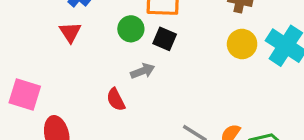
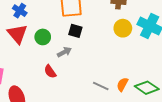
green circle: (131, 29) -> (43, 37), moved
red triangle: (70, 32) -> (17, 34), size x1.5

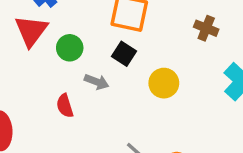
yellow circle: (123, 28) -> (164, 83), moved
gray arrow: (64, 52) -> (97, 82), turned 32

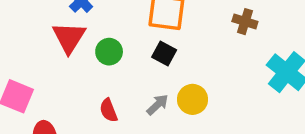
gray arrow: (97, 82) -> (157, 105), moved, turned -60
yellow circle: (164, 83) -> (193, 99), moved

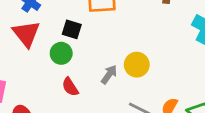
green circle: (109, 52) -> (61, 53), moved
black square: (164, 53) -> (72, 29), moved

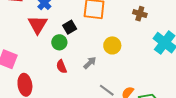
black square: (72, 29) -> (70, 27), turned 32
yellow circle: (137, 65) -> (112, 45), moved

